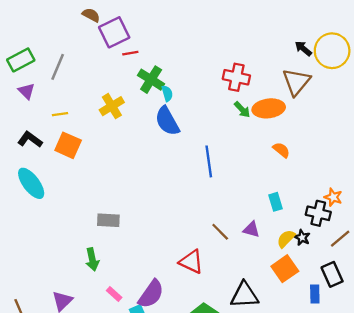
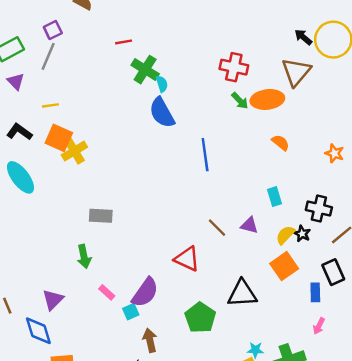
purple square: (114, 32) -> (53, 30), moved, size x0.6
yellow cross: (112, 106) -> (74, 151), moved
orange star: (333, 197) -> (334, 153), moved

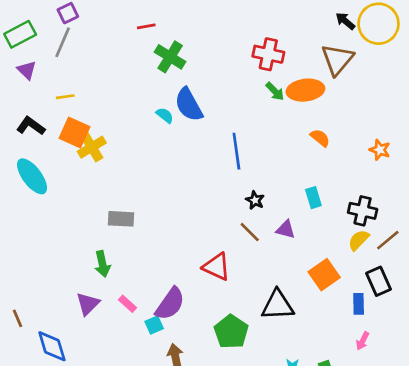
cyan semicircle: (162, 84) -> (165, 115), moved, turned -35
black star: (302, 234) -> (255, 200), moved
yellow semicircle: (285, 235) -> (359, 240), moved
purple triangle: (53, 300) -> (88, 304), moved

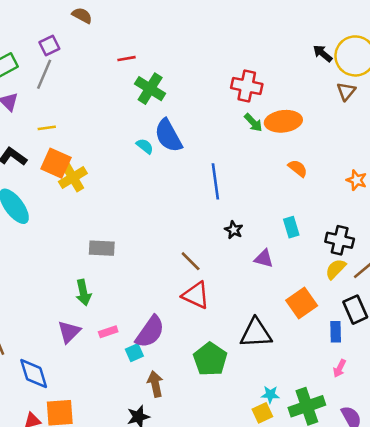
brown triangle: (337, 60) -> (346, 91), moved, size x0.6
brown line: (250, 232) -> (191, 261), moved
pink rectangle: (128, 304) -> (108, 332), turned -60

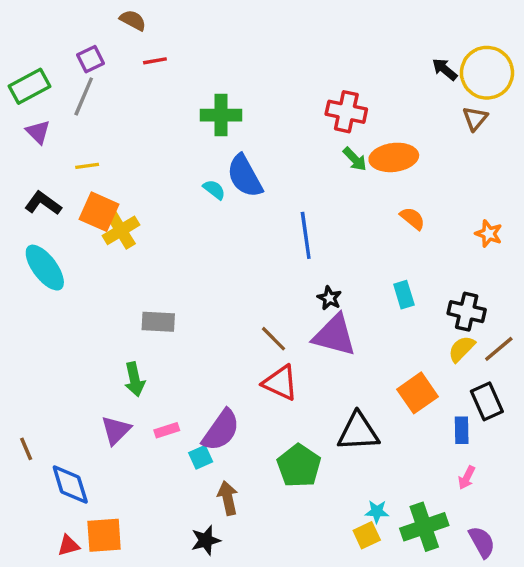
red line: (126, 59) -> (155, 61), moved
green cross: (150, 89) -> (221, 115), turned -32
purple triangle: (264, 259) -> (334, 335), moved, size x1.8

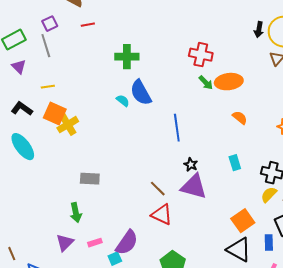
black arrow: (445, 69) -> (259, 30), turned -119
gray line: (84, 96) -> (46, 46), turned -40
black triangle: (358, 432) -> (239, 250), moved, turned 32

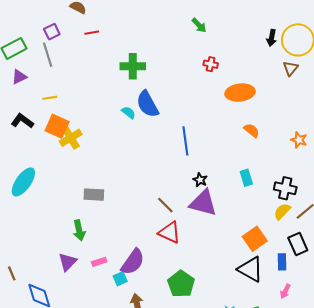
red cross: (201, 55) -> (211, 64), size x0.6
purple triangle: (19, 67) -> (19, 77), turned 49
green arrow: (206, 83) -> (199, 25), moved
cyan ellipse: (23, 147) -> (23, 182), moved, turned 72

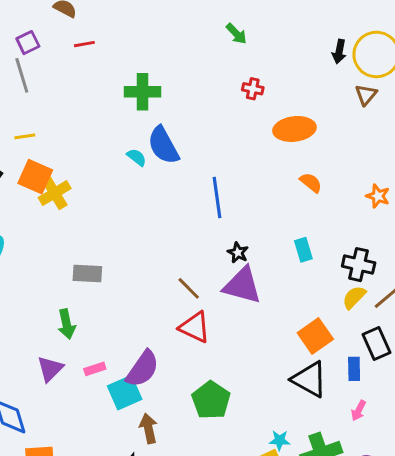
cyan square: (120, 279) -> (125, 393), size x1.6

